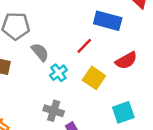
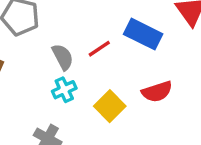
red line: (84, 46) -> (99, 49), moved
gray semicircle: (40, 52) -> (63, 57), moved

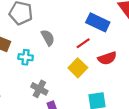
red line: (99, 49) -> (83, 43), moved
cyan cross: (64, 90) -> (26, 57), moved, turned 32

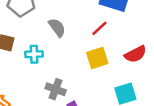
red semicircle: (107, 58) -> (135, 54), moved
yellow square: (78, 68) -> (97, 58), turned 36

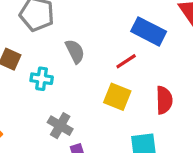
red semicircle: (135, 54) -> (164, 100), turned -75
yellow square: (97, 58) -> (117, 97), turned 30

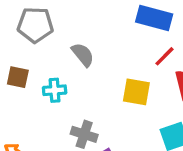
red line: (126, 61) -> (165, 56), moved

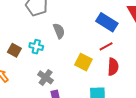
brown square: (18, 77) -> (14, 50), moved

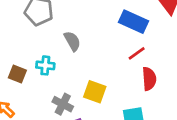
yellow square: (83, 62) -> (95, 92), moved

